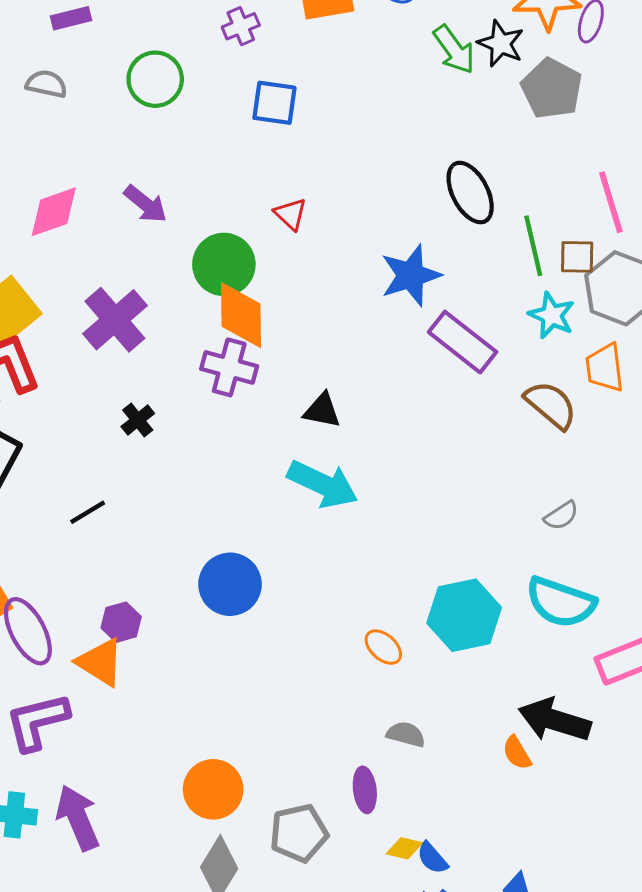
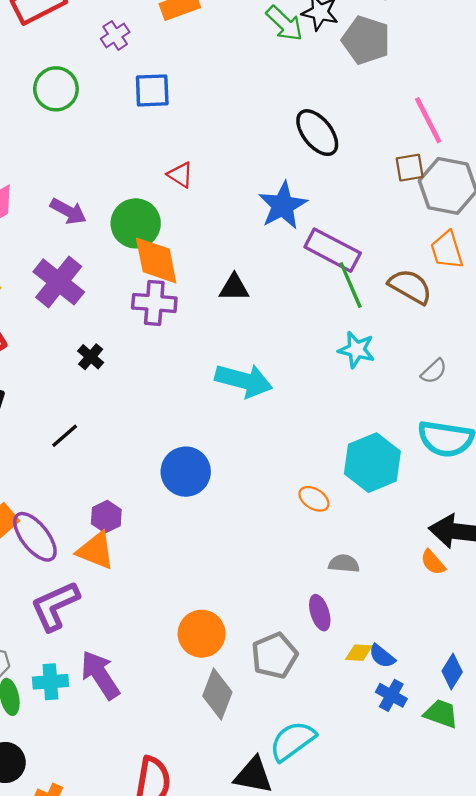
purple arrow: (145, 204) -> (68, 211), moved
green line: (533, 246) -> (351, 285), moved
cyan star: (552, 315) -> (356, 350), moved
black triangle: (322, 410) -> (234, 288), moved

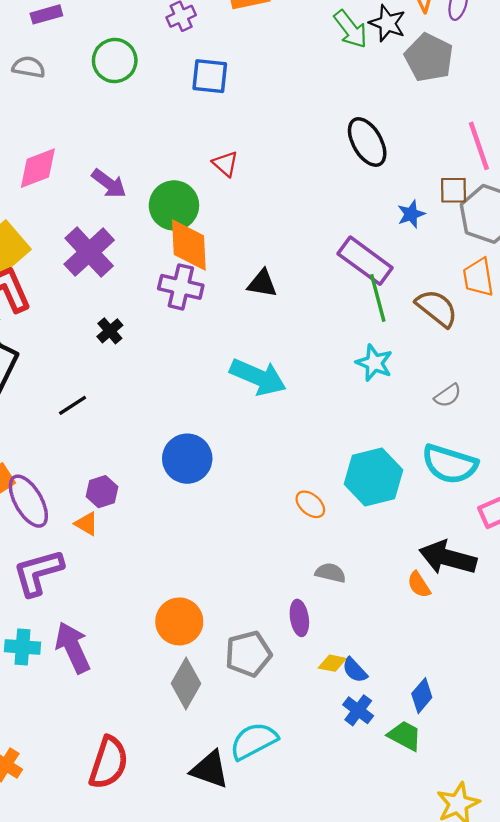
blue star: (283, 205) -> (411, 214), moved, size x0.6
orange triangle: (96, 551) -> (86, 524), size x0.6

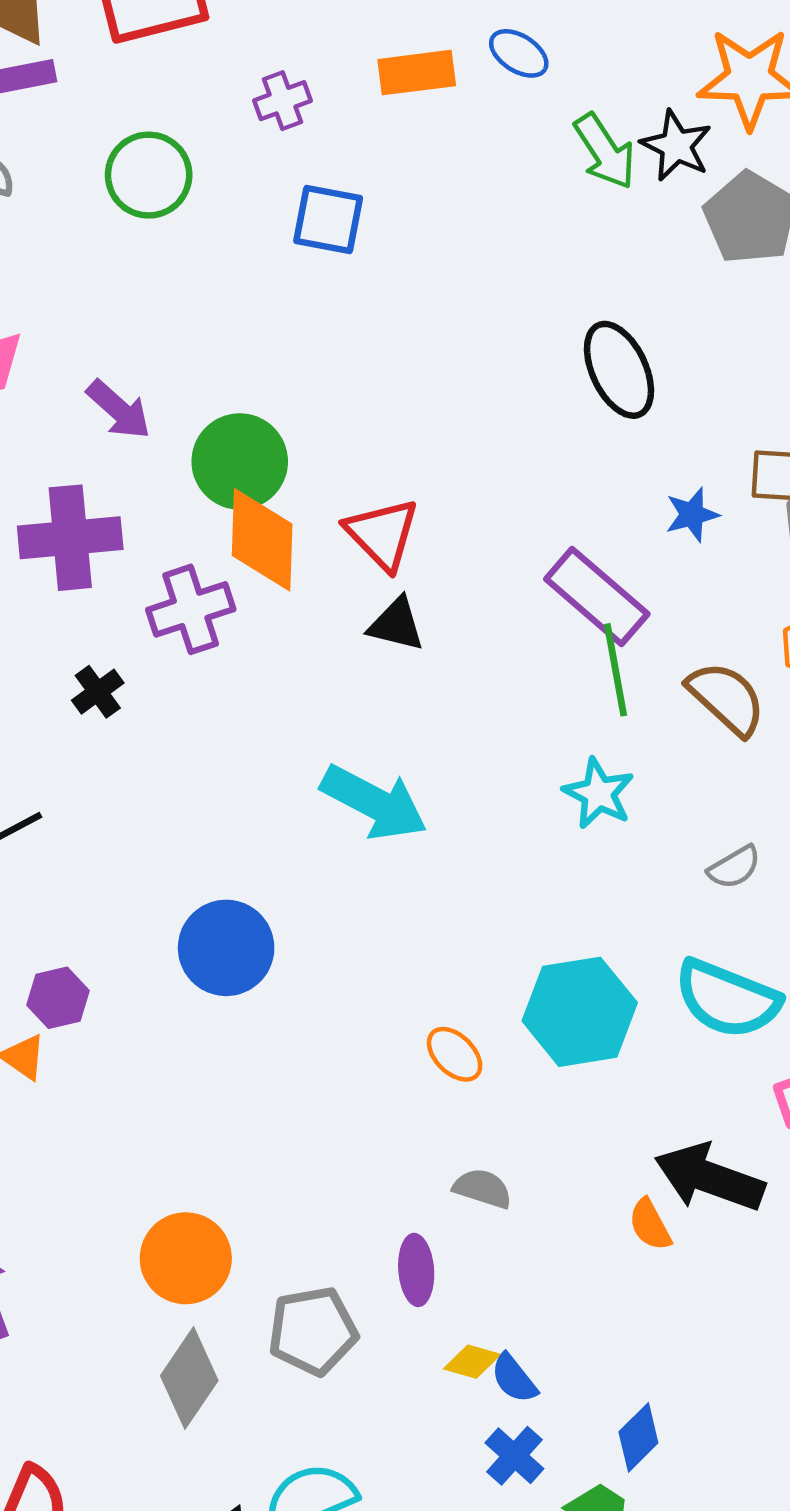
red triangle: (225, 164) -> (382, 534), moved, size x1.5
purple cross: (89, 252) -> (70, 538), turned 33
purple cross: (181, 287) -> (191, 609), moved, turned -36

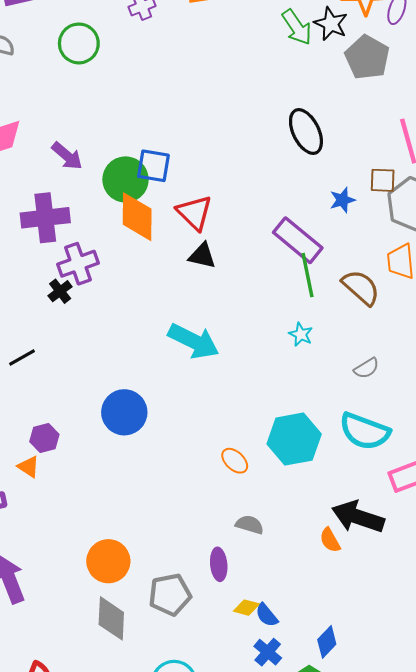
blue square: (328, 220) -> (153, 166), moved
purple cross: (191, 609) -> (78, 264), moved
cyan star: (599, 793) -> (301, 334), size x0.7
gray diamond: (189, 1378) -> (111, 618), turned -30

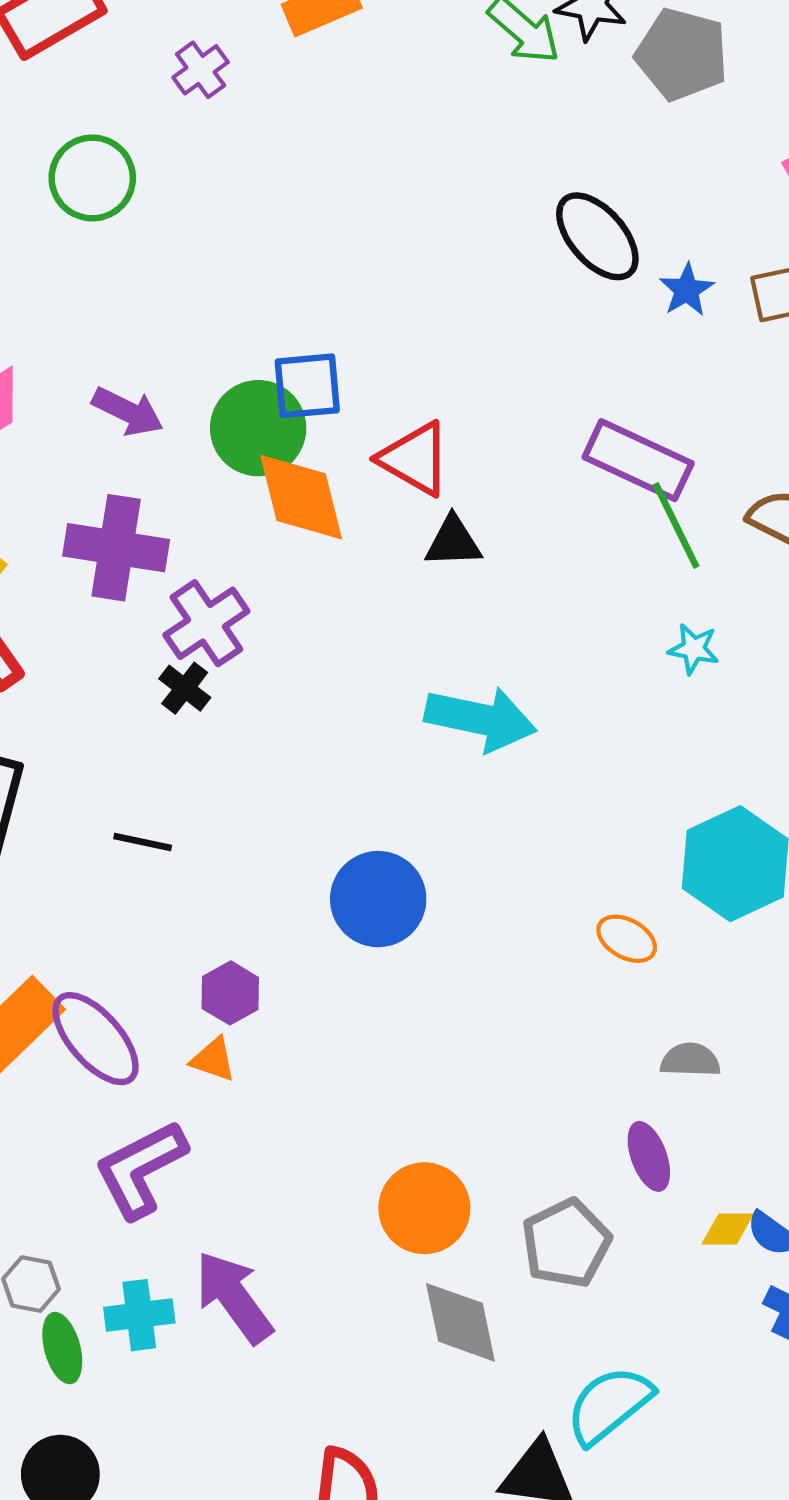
blue star: (342, 200) -> (687, 290), moved
purple cross: (45, 218) -> (116, 548), turned 30
black line: (22, 357) -> (143, 842), turned 56

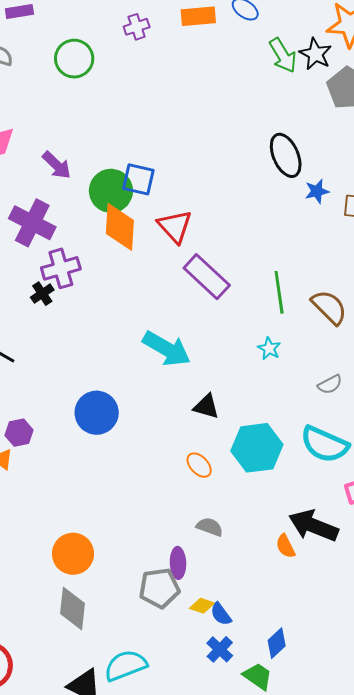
purple rectangle: (638, 460) -> (207, 277), moved
black triangle: (453, 542) -> (206, 406), moved
gray pentagon: (566, 1243) -> (159, 588), moved

